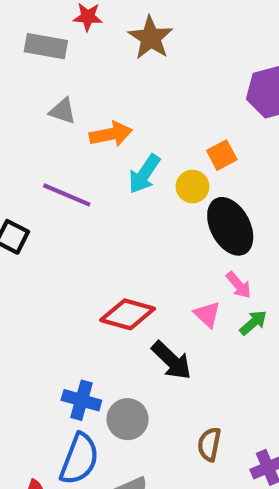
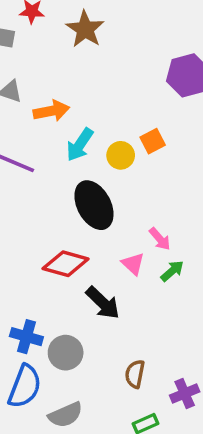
orange square: (222, 155) -> (153, 141), moved
black ellipse: (230, 226) -> (94, 205), moved

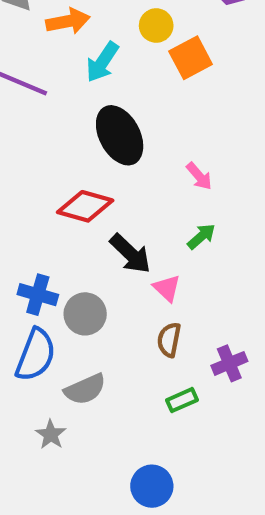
orange square: (153, 141) -> (191, 58), size x1.4
yellow circle: (121, 155) -> (156, 26), moved
pink triangle: (133, 264) -> (167, 288), moved
green arrow: (172, 271) -> (201, 236), moved

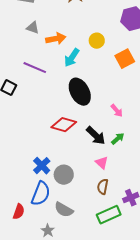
orange square: (191, 58) -> (125, 59), moved
black arrow: (130, 254) -> (96, 136), moved
blue cross: (38, 295) -> (42, 166), turned 30
gray semicircle: (85, 389) -> (64, 210), turned 54
green rectangle: (182, 400) -> (109, 215), size x1.6

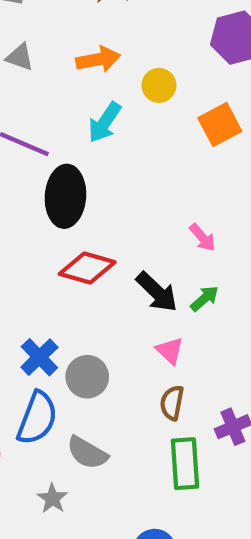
orange arrow: (56, 39) -> (98, 59), moved
black ellipse: (80, 92) -> (65, 196), moved, turned 32
green rectangle: (109, 215) -> (185, 464), turned -70

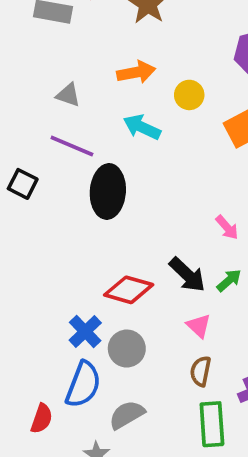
gray triangle: (20, 57) -> (68, 95), moved
cyan arrow: (105, 122) -> (142, 127), turned 81
red diamond: (87, 268) -> (129, 290), moved
gray semicircle: (87, 453) -> (127, 415), turned 120

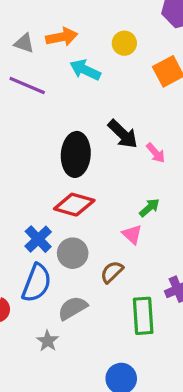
orange arrow: (136, 72) -> (62, 37), moved
black ellipse: (108, 191) -> (76, 154), moved
black arrow: (187, 275) -> (123, 134), moved
green arrow: (229, 280) -> (149, 208), moved
brown semicircle: (201, 371) -> (112, 272), moved, turned 35

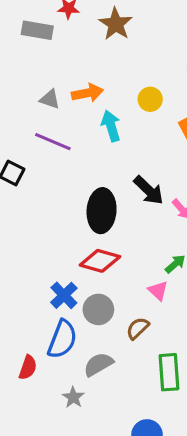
cyan arrow: (85, 70) -> (111, 126), turned 48

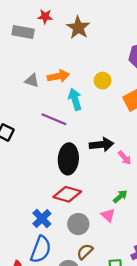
purple line: (53, 142) -> (54, 119), moved
black arrow: (149, 190) -> (101, 145), turned -50
gray circle: (98, 309) -> (78, 224), moved
brown semicircle: (138, 328) -> (85, 252), moved

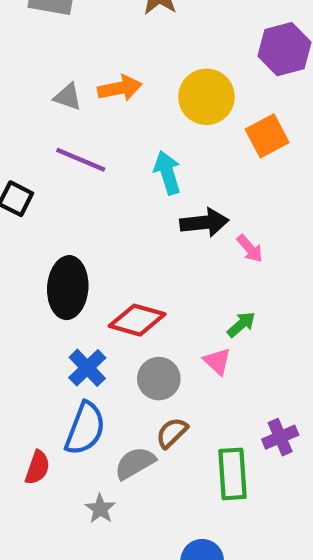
yellow circle: (103, 81) -> (206, 97), size x1.6
cyan arrow: (75, 99) -> (167, 173), moved
purple line: (54, 119) -> (81, 160), moved
black ellipse: (68, 159) -> (68, 288), moved

